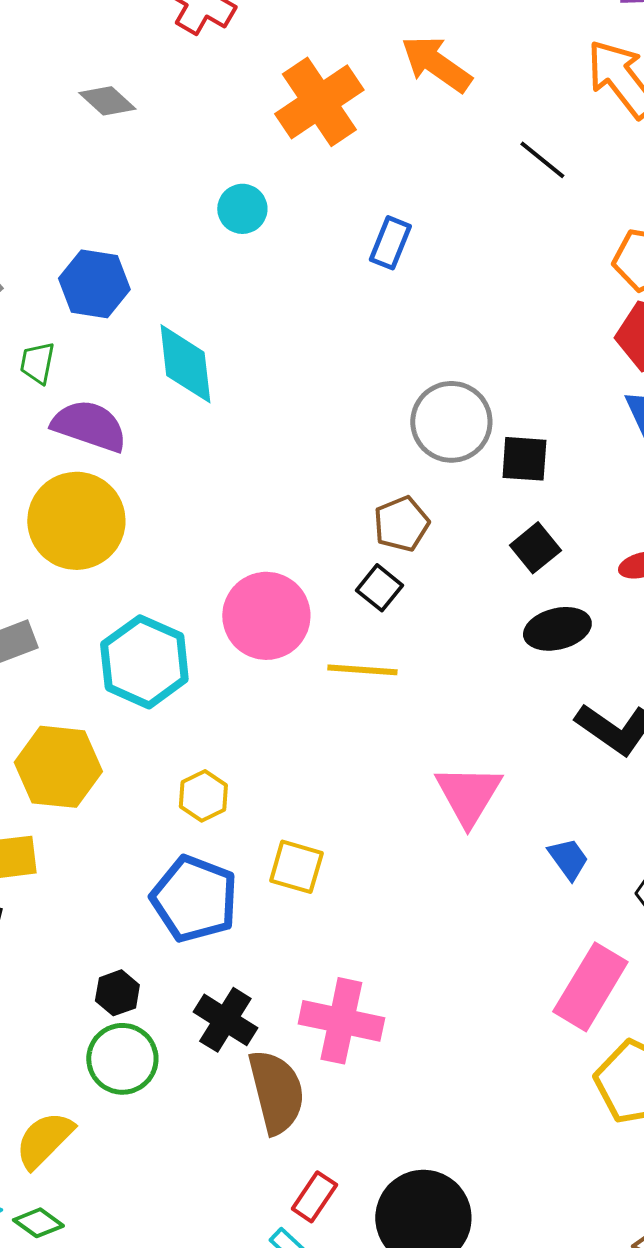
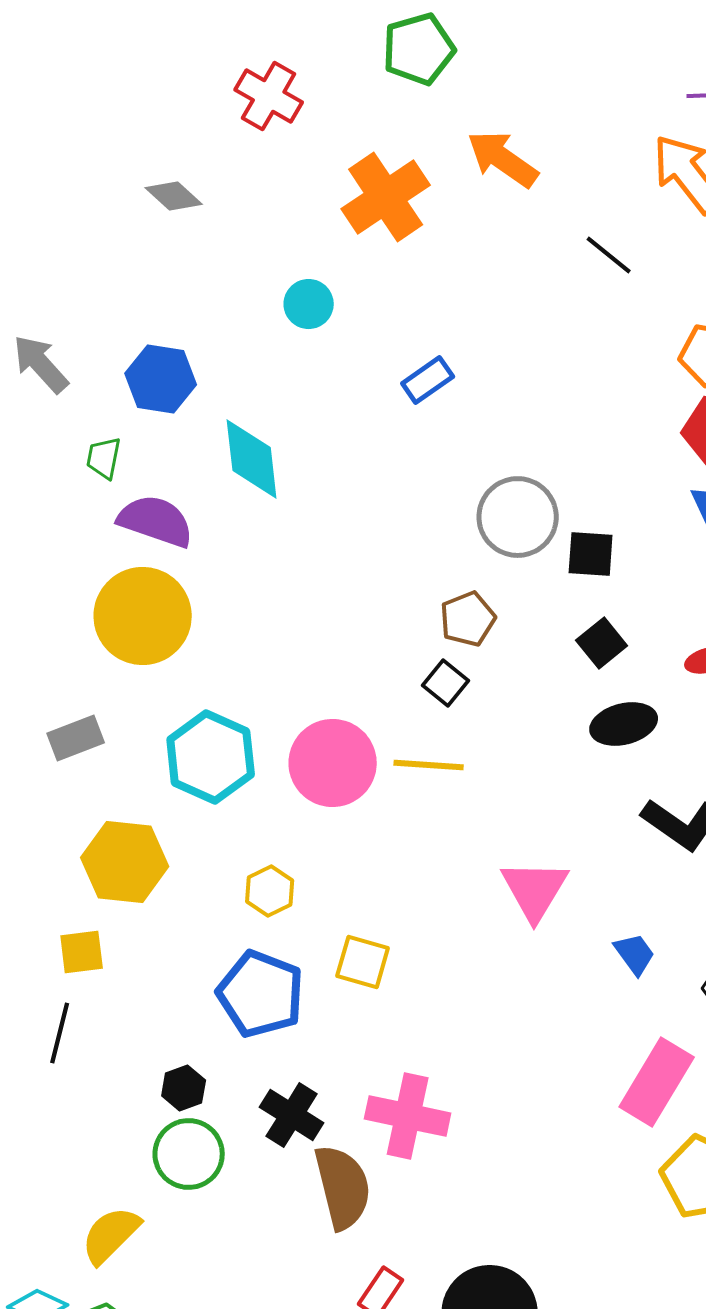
blue rectangle: (390, 243) -> (428, 380), moved, turned 33
pink circle: (266, 616) -> (333, 763), moved

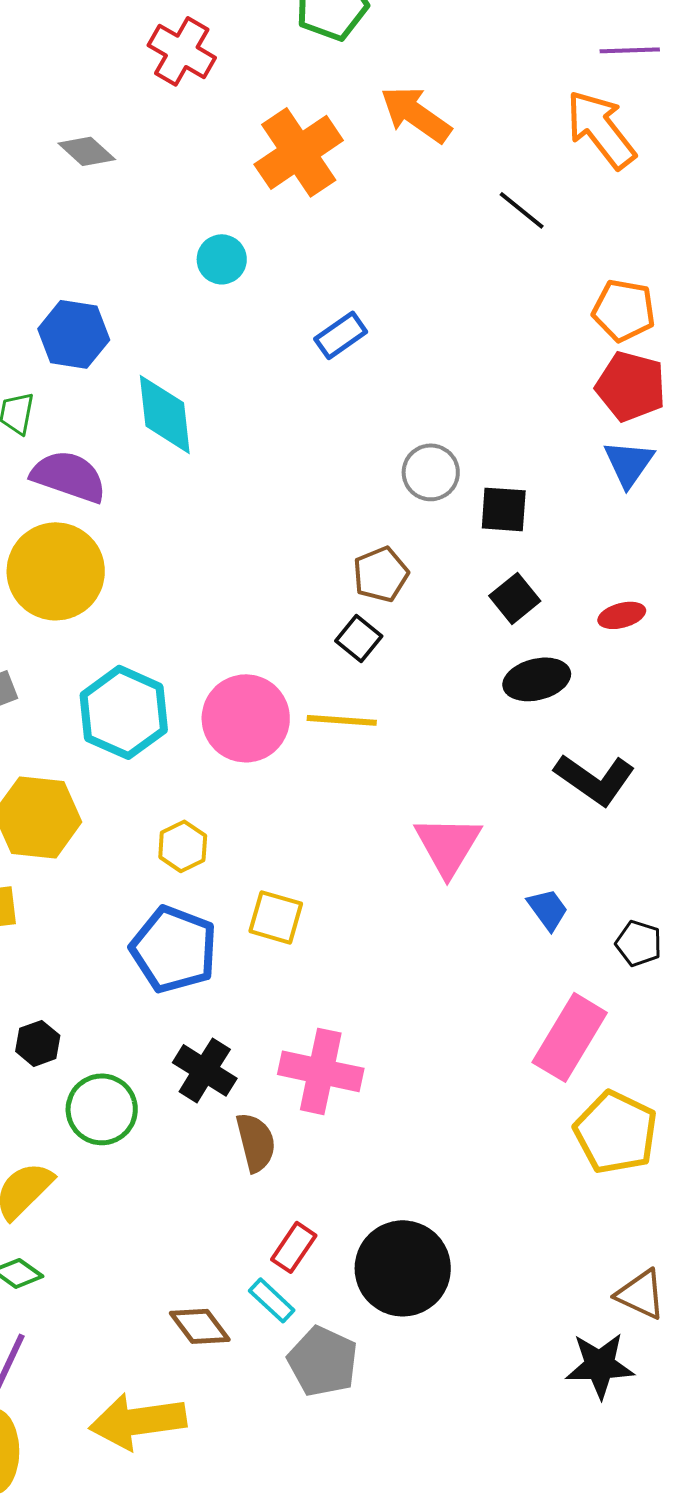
gray circle: (518, 517) -> (431, 472), size x0.7
black hexagon: (184, 1088) -> (38, 1043), moved
brown semicircle: (343, 1187) -> (256, 1142), size x0.7

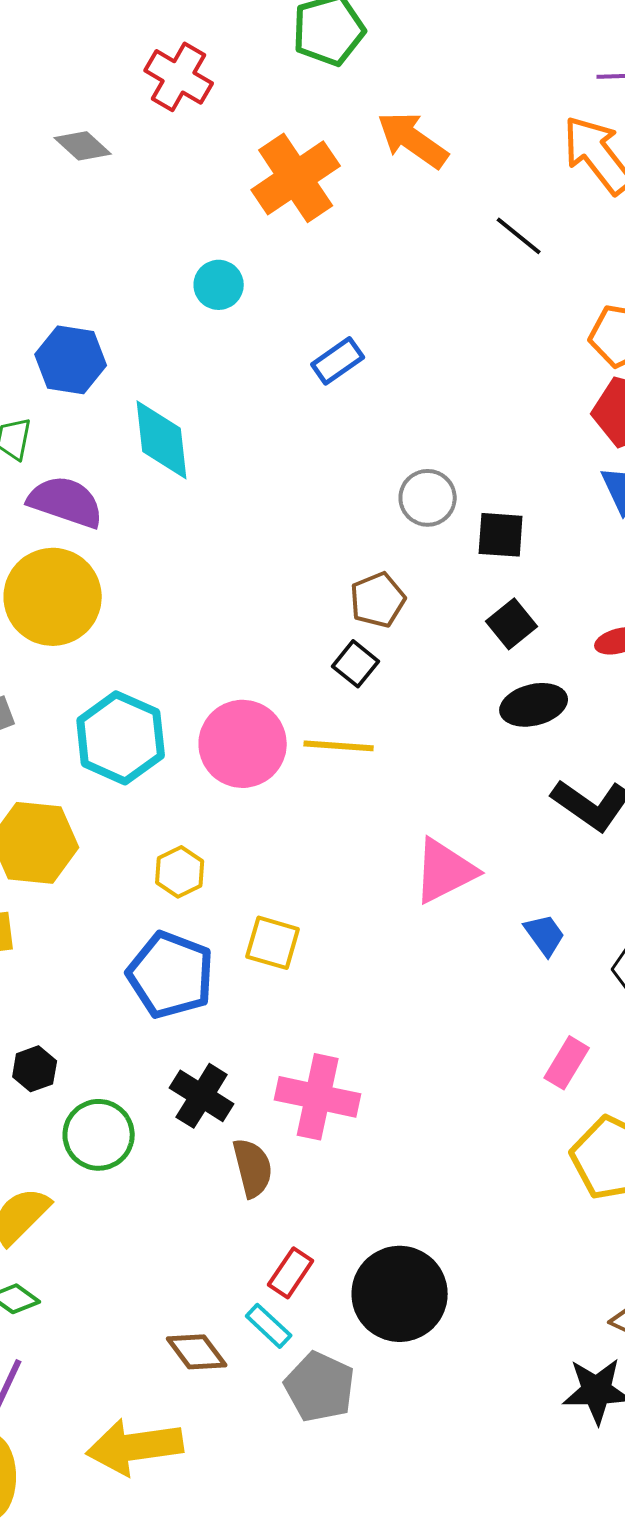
gray diamond: (87, 151) -> (83, 146), moved
pink triangle: (448, 845) -> (445, 871), turned 32
pink rectangle: (570, 1037) -> (567, 1063), size x0.6

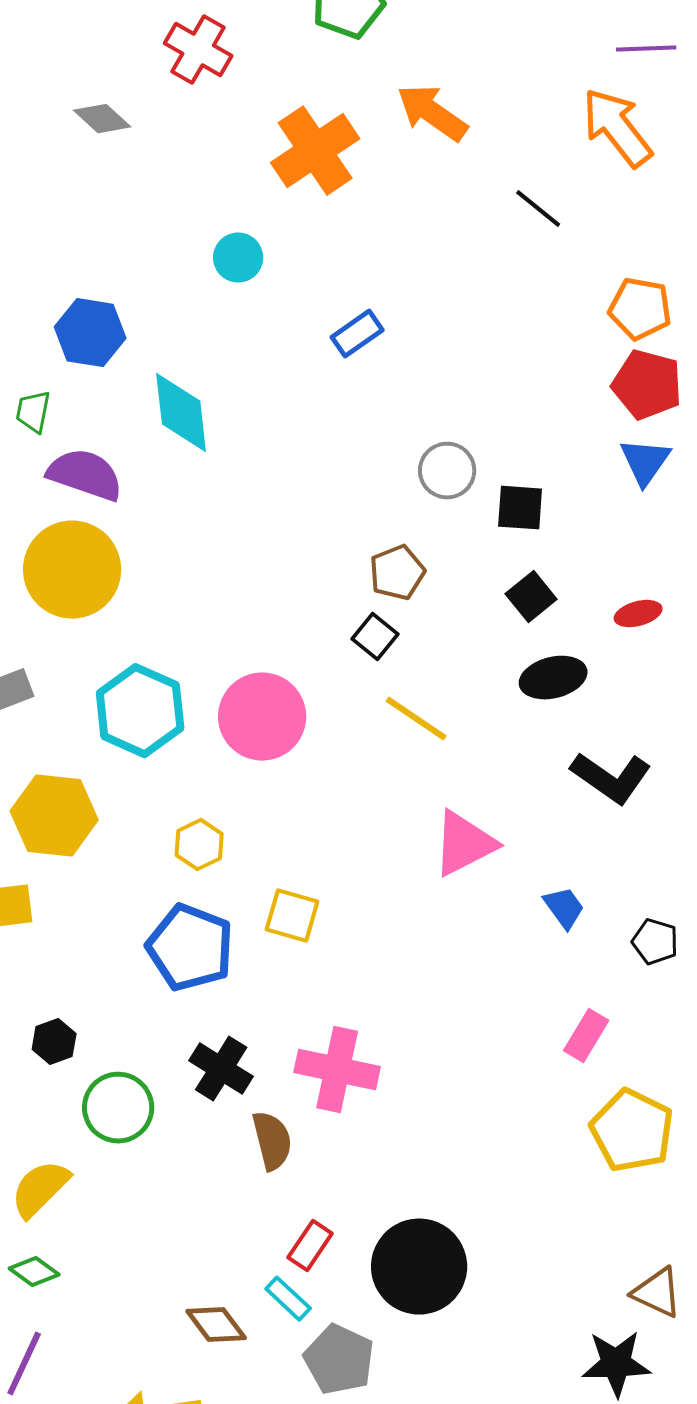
yellow line: (339, 746) -> (416, 719), moved, turned 30

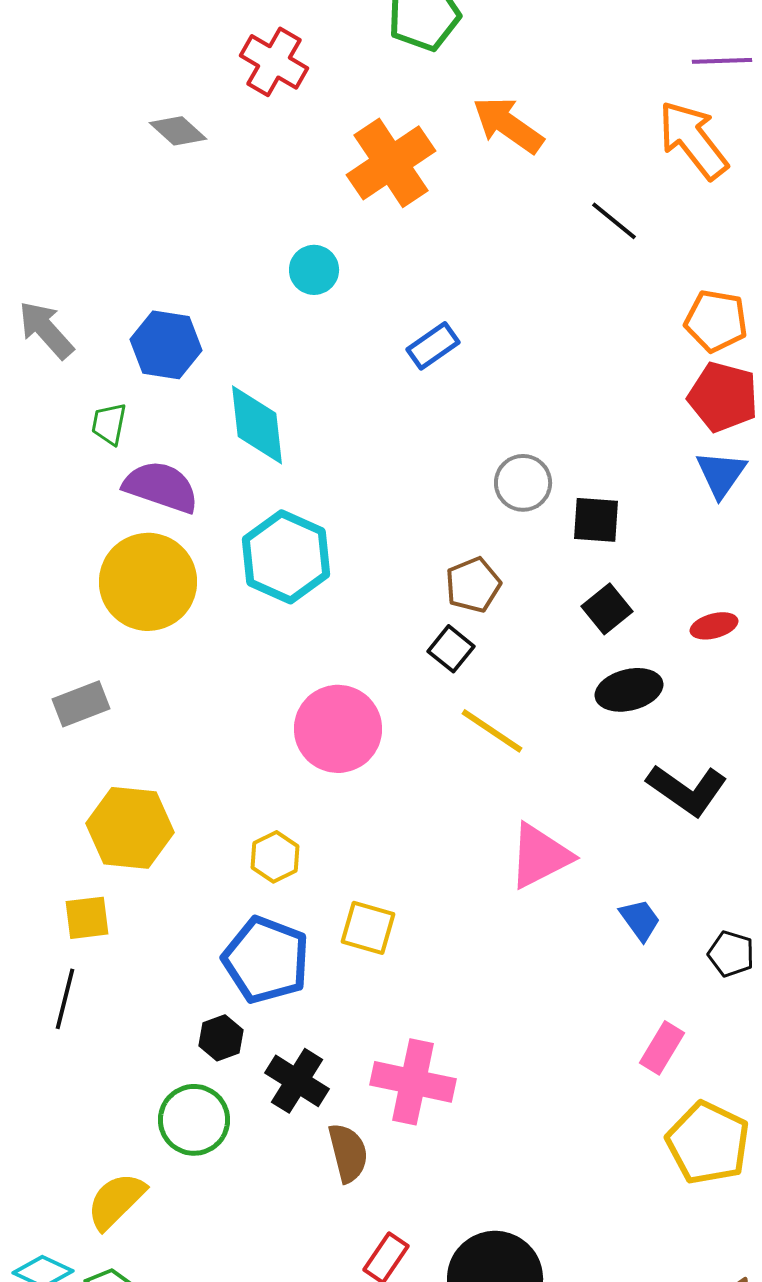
cyan hexagon: (140, 711) -> (286, 557), moved
black hexagon: (54, 1042) -> (221, 1038), moved

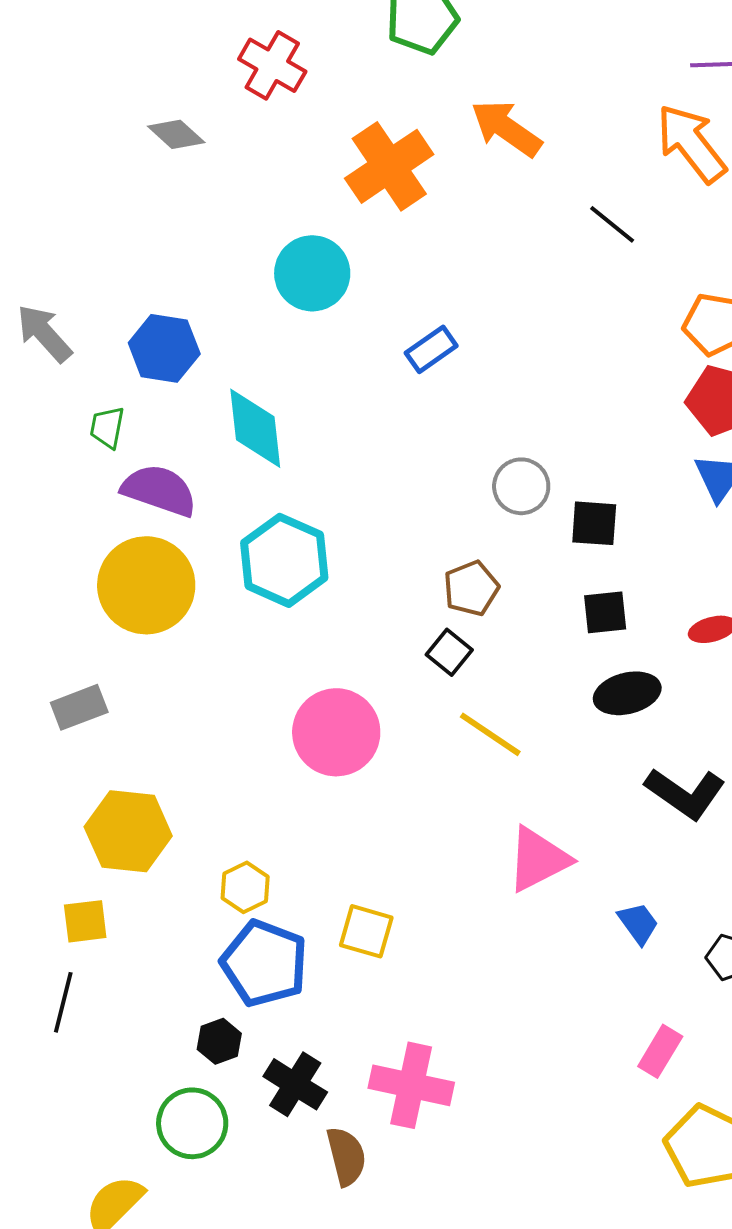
cyan circle: (314, 270) -> (312, 273), size x1.5
black square: (607, 609) -> (605, 612), turned 33
yellow hexagon: (275, 857) -> (245, 887), moved

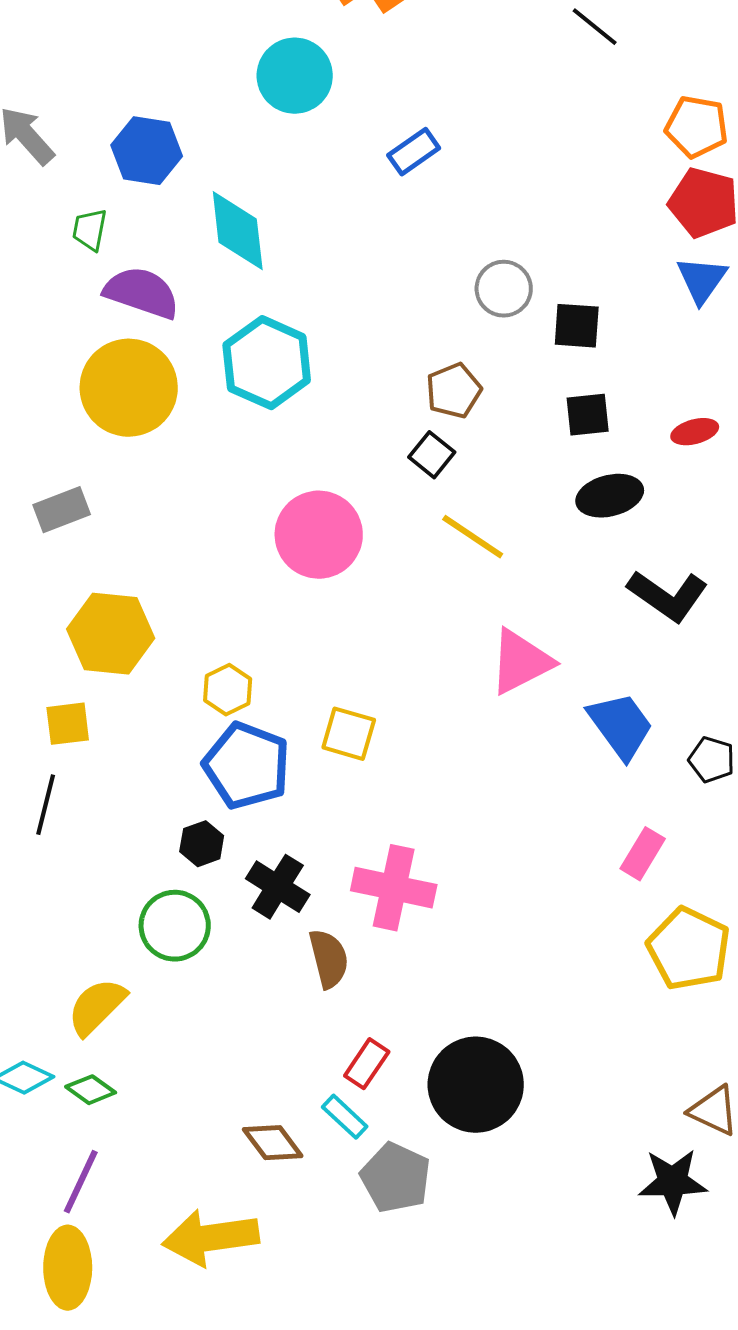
blue trapezoid: (638, 923) -> (621, 726), size x1.6

